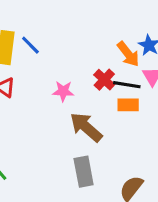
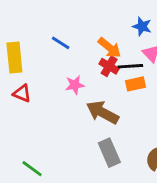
blue line: (30, 45) -> (61, 43), moved
orange arrow: (128, 54) -> (109, 48), moved

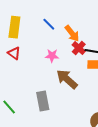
orange arrow: (109, 48) -> (72, 33), moved
gray rectangle: (109, 153) -> (43, 101), moved

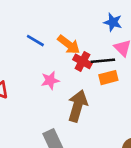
brown arrow: (67, 79) -> (78, 106), turned 80

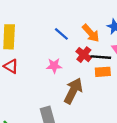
blue line: (35, 41) -> (61, 34), moved
orange arrow: (69, 45) -> (91, 33), moved

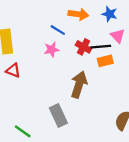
orange arrow: (91, 33) -> (78, 14), moved, turned -30
pink star: (54, 66) -> (52, 50), moved

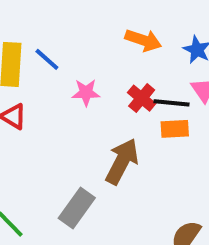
blue line: (58, 30) -> (47, 59), moved
gray rectangle: (58, 115) -> (77, 208), turned 50

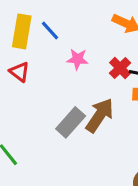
gray rectangle: (77, 208) -> (71, 122), moved

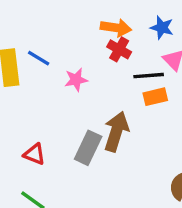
red cross: (120, 68) -> (119, 49), moved
red triangle: (19, 72) -> (34, 154), moved

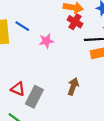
brown arrow: (116, 132) -> (73, 86), moved, size x0.7
gray rectangle: (88, 148) -> (34, 97), moved

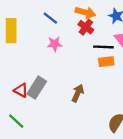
blue line: (22, 26) -> (50, 18), moved
gray rectangle: (34, 97) -> (37, 88), moved

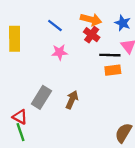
red triangle: (21, 90) -> (20, 117), moved
brown arrow: (78, 93) -> (72, 100), moved
green line: (16, 121) -> (21, 132), turned 30

